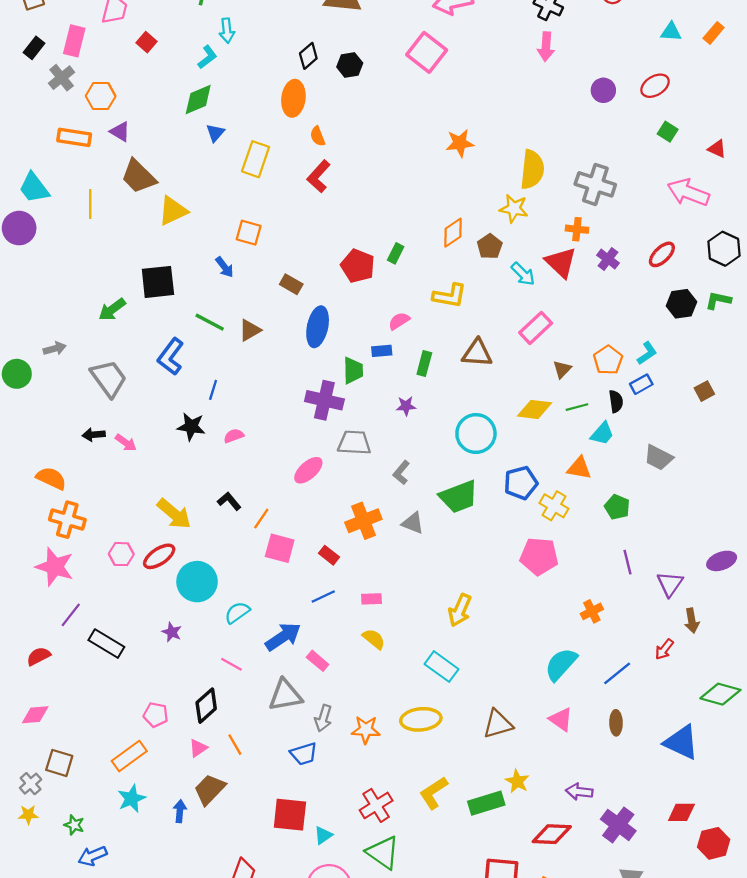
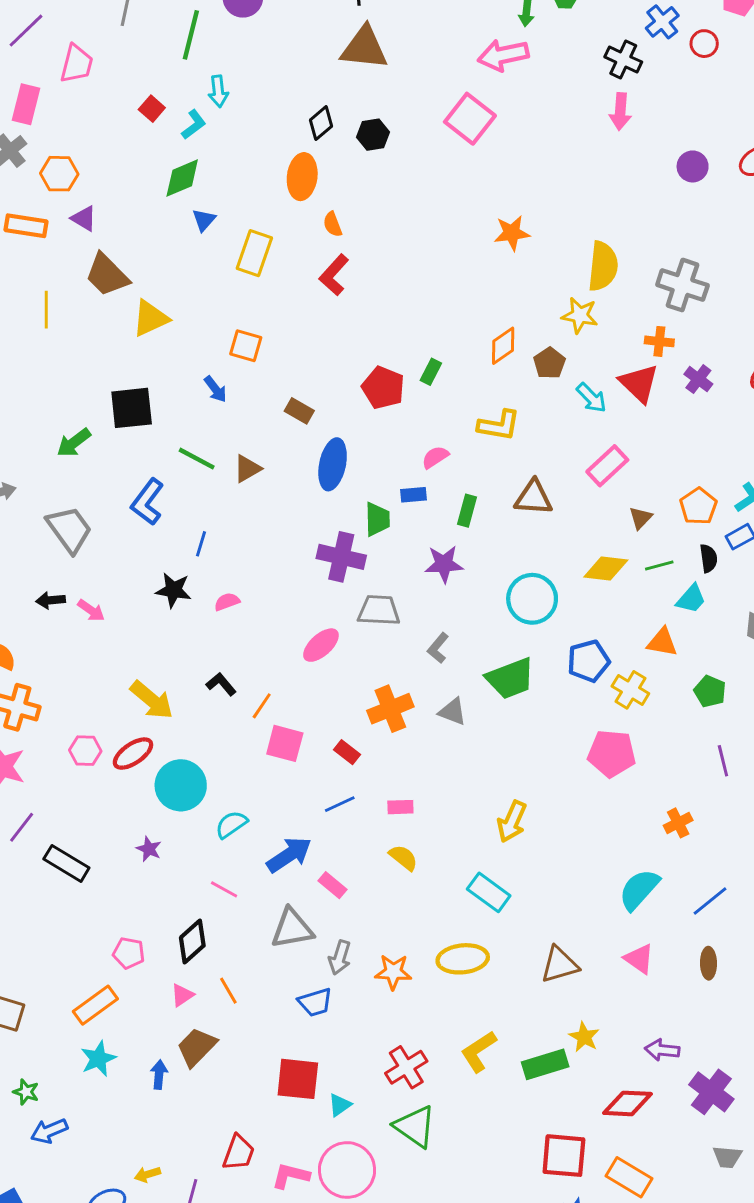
red square: (147, 42) -> (152, 109), moved
purple star: (406, 406) -> (444, 564), size x1.5

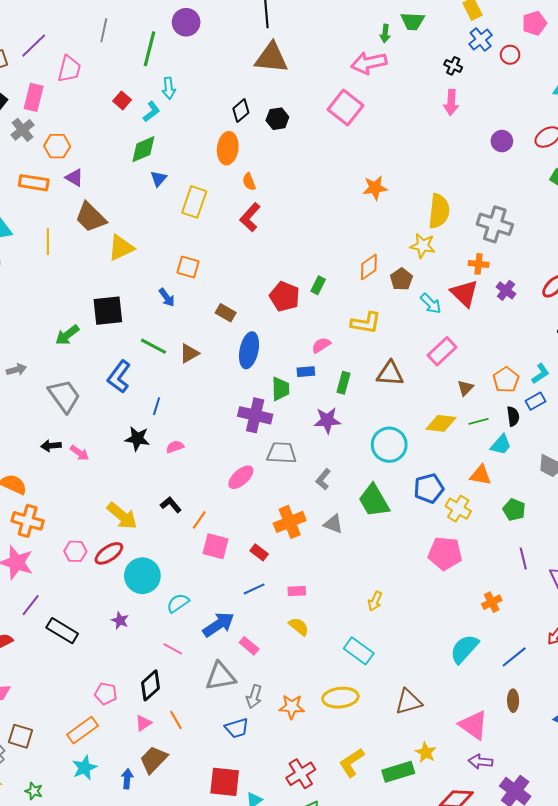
black cross: (623, 59) -> (453, 66), size x0.7
green trapezoid: (510, 678) -> (374, 501), turned 81
yellow arrow: (512, 821) -> (375, 601), size x0.7
pink triangle: (639, 959) -> (473, 725), moved, size x1.4

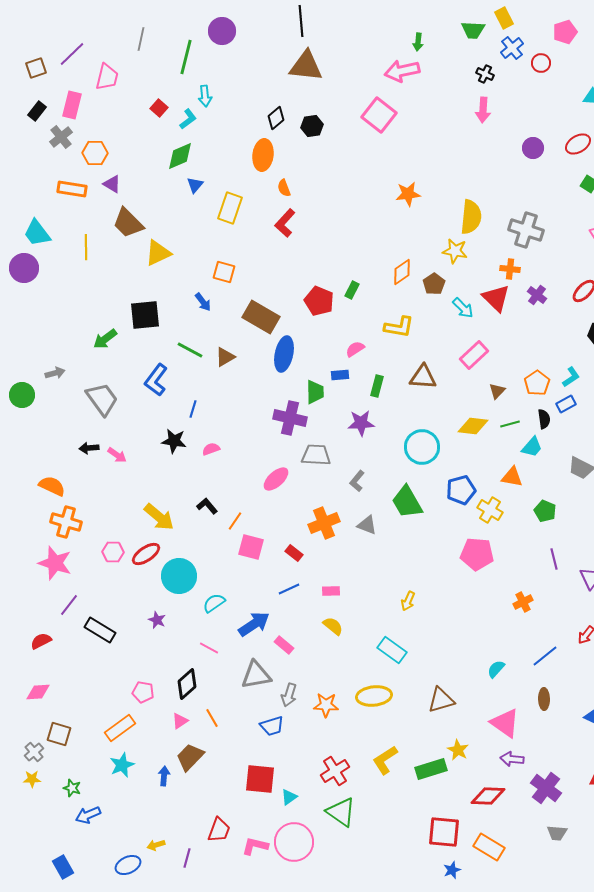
green trapezoid: (413, 21) -> (473, 30), moved
brown rectangle: (226, 313) -> (261, 317), size x1.8
cyan semicircle: (464, 649) -> (496, 669), moved, size x0.6

